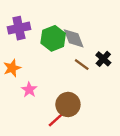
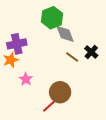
purple cross: (19, 28) -> (17, 44), moved
green hexagon: (53, 38) -> (52, 18), moved

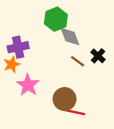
pink star: (26, 79) -> (28, 85), size x1.5
red line: (51, 104) -> (74, 112), moved, turned 54

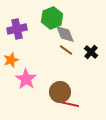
purple cross: (18, 47) -> (17, 29), moved
brown line: (78, 61) -> (66, 50), moved

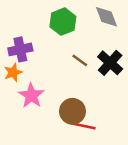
purple cross: (17, 29) -> (20, 49), moved
gray diamond: (65, 34) -> (106, 17), moved
black cross: (91, 52) -> (110, 63), size x1.5

